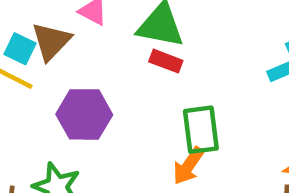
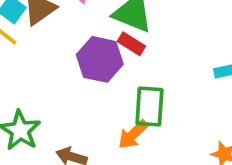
purple hexagon: (84, 114) -> (100, 59), moved

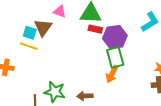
purple hexagon: (100, 59) -> (115, 37), moved

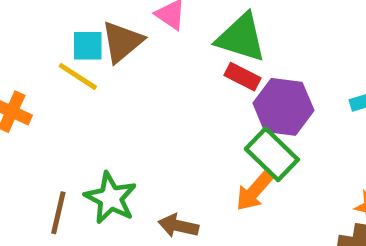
cyan square: (30, 33) -> (88, 46), turned -32
green rectangle: (115, 57) -> (272, 154), turned -45

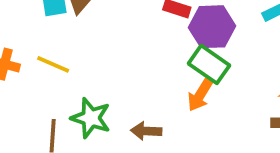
yellow line: (78, 76) -> (53, 64), moved

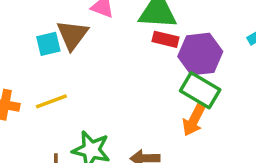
yellow line: (53, 64) -> (51, 101), turned -40

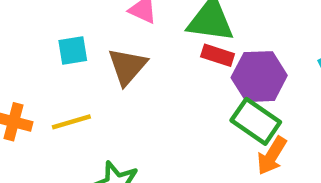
brown triangle: (72, 35) -> (127, 66), moved
orange arrow: (194, 120) -> (272, 156), moved

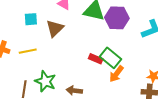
red rectangle: (218, 55) -> (96, 59), moved
purple hexagon: (259, 77) -> (117, 18), moved

